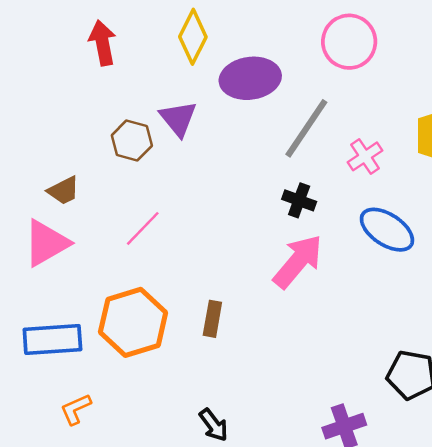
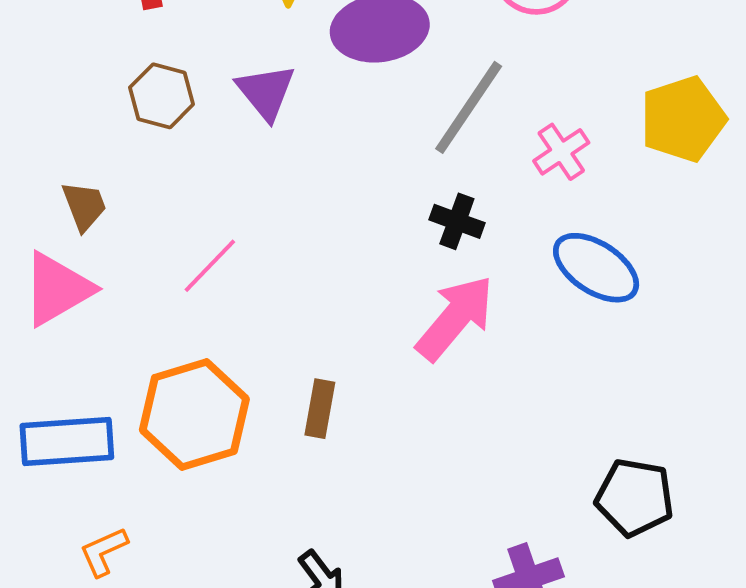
brown hexagon: (132, 141) -> (162, 96), moved
brown trapezoid: (63, 191) -> (84, 206), turned -84

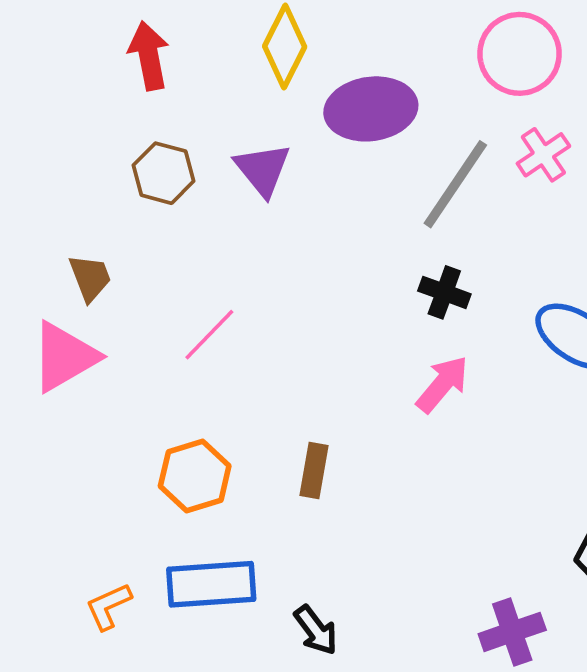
pink cross: (561, 152) -> (543, 155), moved
pink arrow: (455, 318) -> (442, 384), size x0.7
orange hexagon: (194, 414) -> (195, 476), size x0.7
blue rectangle: (67, 441) -> (211, 584), moved

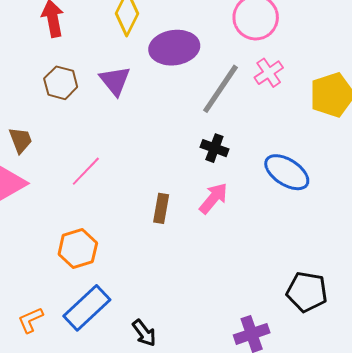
brown rectangle: (314, 470) -> (161, 208), moved
blue rectangle: (211, 584) -> (87, 308), turned -39

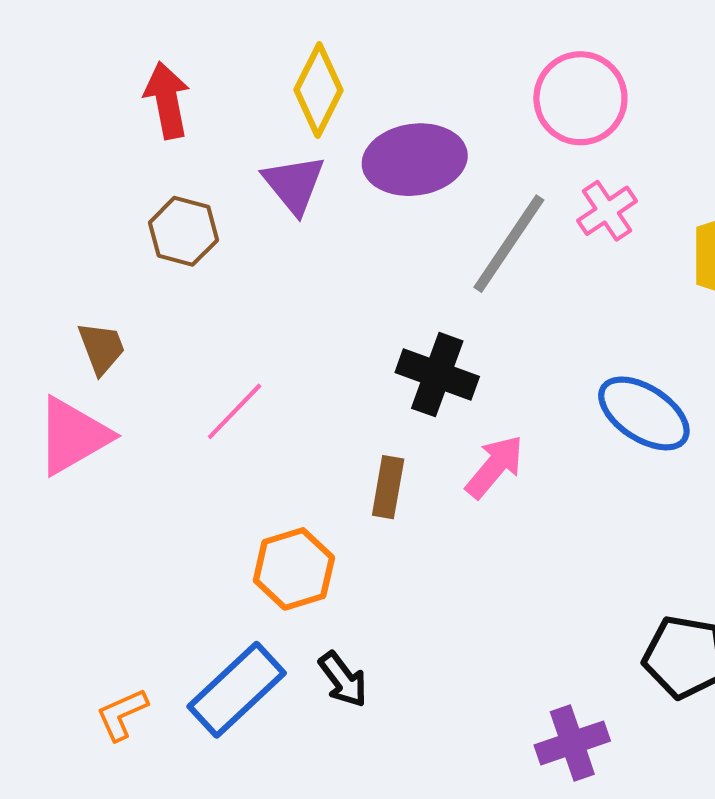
purple triangle: (115, 81) -> (294, 184), moved
black cross: (214, 148) -> (437, 375), moved, size x1.4
orange hexagon: (78, 249) -> (294, 569), moved
black arrow: (144, 333) -> (343, 680), moved

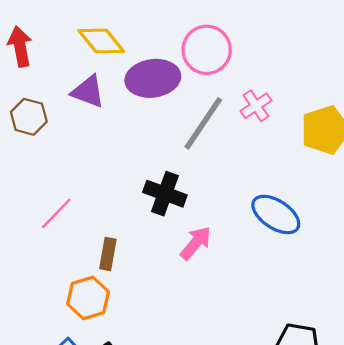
yellow diamond: (318, 90) -> (101, 41), turned -66
pink circle: (580, 98) -> (207, 50), moved
purple triangle: (294, 184) -> (88, 92), turned -30
brown rectangle: (388, 487) -> (108, 254), moved

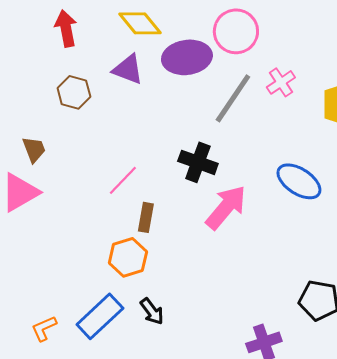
pink line: (56, 213) -> (123, 180), moved
pink arrow: (196, 243) -> (226, 207), size x1.4

